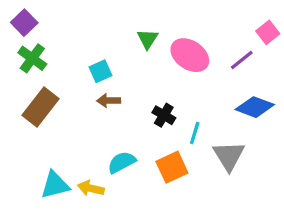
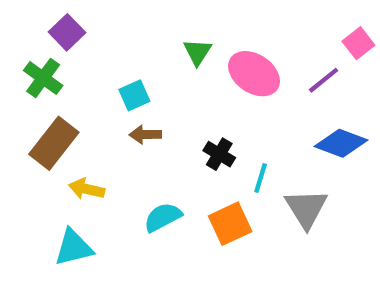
purple square: (24, 23) -> (67, 32), moved
yellow arrow: (91, 188) -> (87, 189), moved

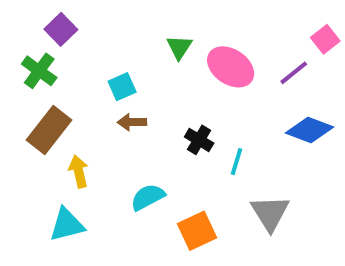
yellow arrow: (87, 189) -> (79, 171), turned 64
gray triangle: (306, 208) -> (270, 213), moved
orange square: (230, 224) -> (197, 231), moved

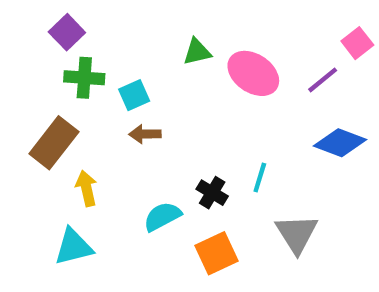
green triangle: (179, 47) -> (197, 52), turned 44
green cross: (39, 71) -> (84, 78), moved, turned -32
black cross: (199, 140) -> (212, 193), moved

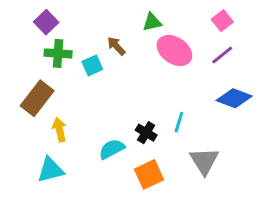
pink square: (357, 43) -> (222, 21), moved
green triangle: (197, 52) -> (152, 22), moved
brown arrow: (145, 134) -> (116, 46), moved, turned 48

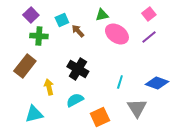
cyan square: (92, 65) -> (62, 20), moved
blue diamond: (234, 98) -> (157, 83), moved
yellow arrow: (60, 130) -> (49, 87), moved
black cross: (146, 133) -> (78, 69), moved, size x1.5

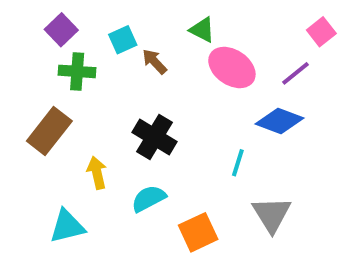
pink square: (149, 14) -> (321, 32), moved
green triangle: (102, 15) -> (202, 30), turned 40
blue diamond: (157, 83) -> (280, 121), moved

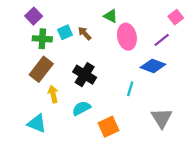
cyan square: (123, 40) -> (65, 32), moved
pink ellipse: (232, 67) -> (127, 37), turned 45
brown rectangle: (49, 131) -> (41, 69), moved
gray triangle: (272, 214) -> (162, 118), moved
cyan triangle: (67, 226) -> (37, 123), turned 36

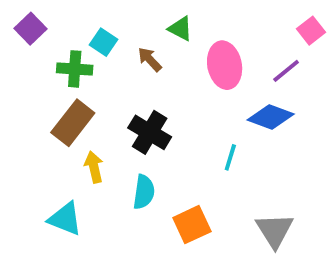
purple square: (34, 16) -> (31, 29), moved
green triangle: (111, 16) -> (180, 29), moved
cyan square: (65, 32) -> (104, 42), moved, turned -32
cyan semicircle: (81, 108) -> (144, 192), turned 126
gray triangle: (162, 118) -> (275, 230), moved

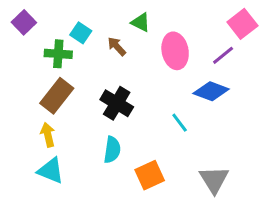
pink square: (311, 31) -> (242, 24), size x1.4
cyan line: (230, 157) -> (180, 123), turned -54
yellow arrow: (94, 167) -> (48, 135), moved

